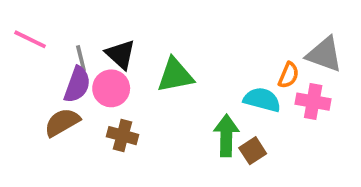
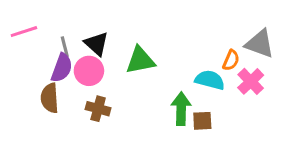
pink line: (30, 39) -> (24, 32), turned -44
pink cross: (313, 102) -> (251, 81), turned 36
brown semicircle: (62, 122) -> (50, 98), turned -64
brown square: (253, 151) -> (202, 121), turned 30

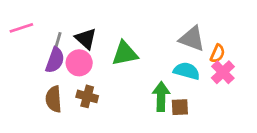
gray triangle: (260, 44) -> (192, 39), moved
gray line: (65, 47) -> (58, 41), turned 30
orange semicircle: (231, 60) -> (218, 53), moved
brown semicircle: (50, 98) -> (54, 99), moved

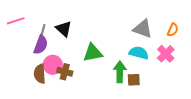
green triangle: (125, 53) -> (93, 53), moved
orange semicircle: (218, 53) -> (173, 30), moved
pink circle: (79, 63) -> (53, 65), moved

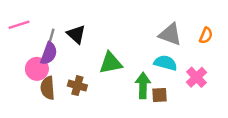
pink cross: (166, 54) -> (196, 77), moved
pink circle: (53, 65) -> (37, 69), moved

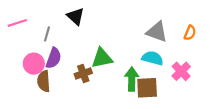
black triangle: (76, 34) -> (76, 16), moved
purple semicircle: (49, 53) -> (54, 58), moved
brown cross: (77, 86) -> (83, 74), moved, turned -35
brown square: (160, 95) -> (147, 88), size x1.5

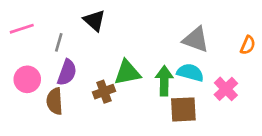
orange semicircle: (190, 33) -> (248, 45), moved
pink circle: (34, 64) -> (27, 79), moved
green arrow: (132, 79) -> (164, 81), moved

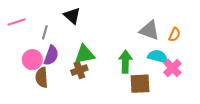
orange semicircle: (248, 45) -> (175, 35), moved
green triangle: (127, 72) -> (85, 54), moved
cyan semicircle: (190, 72) -> (158, 56), moved
pink circle: (27, 79) -> (32, 60), moved

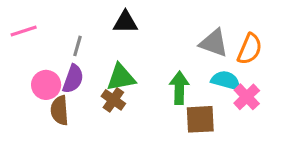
black triangle: (72, 16) -> (125, 22), moved, turned -42
gray line: (45, 32) -> (78, 46), moved
orange semicircle: (175, 35) -> (250, 49), size x1.5
brown cross: (79, 70) -> (113, 100), turned -35

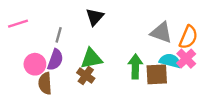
black triangle: (125, 22) -> (95, 17), turned -48
pink cross: (247, 97) -> (186, 59), moved
brown square: (200, 119) -> (157, 74), moved

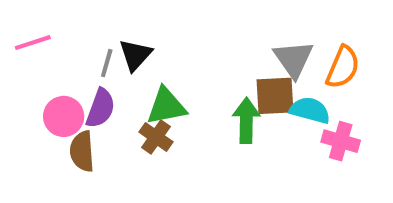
black triangle: (95, 17) -> (135, 55), moved
gray triangle: (161, 33) -> (293, 59), turned 35
pink cross: (186, 59) -> (341, 141), moved, turned -30
brown square: (157, 74) -> (275, 96), moved

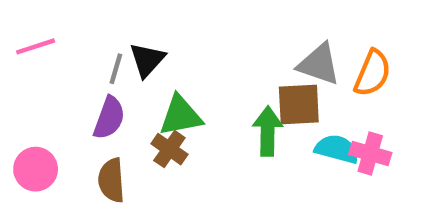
gray triangle: (293, 59) -> (319, 64), turned -36
cyan semicircle: (310, 110) -> (337, 149), moved
pink circle: (64, 116) -> (36, 169), moved
brown semicircle: (82, 151) -> (111, 180), moved

